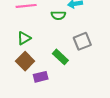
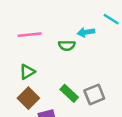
gray square: (82, 41) -> (94, 95), moved

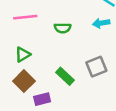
cyan arrow: (86, 32) -> (101, 23), moved
gray square: (94, 95) -> (96, 67), moved

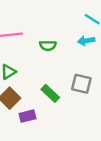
gray square: (96, 67) -> (81, 84), turned 36

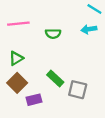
gray square: (81, 84) -> (78, 90), moved

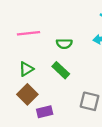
green rectangle: (55, 78) -> (61, 70), moved

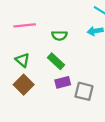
green triangle: (26, 69) -> (22, 60), turned -48
purple rectangle: (45, 112) -> (63, 82), moved

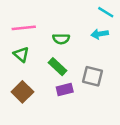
green triangle: (22, 60) -> (21, 54), moved
gray square: (84, 91) -> (92, 76), moved

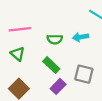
cyan arrow: (100, 34) -> (81, 37), moved
purple rectangle: (65, 90) -> (58, 86), turned -32

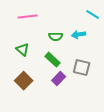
pink line: (20, 29) -> (28, 17), moved

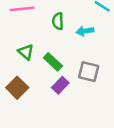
green semicircle: (56, 37) -> (58, 21), moved, turned 88
green triangle: (23, 50) -> (26, 52), moved

